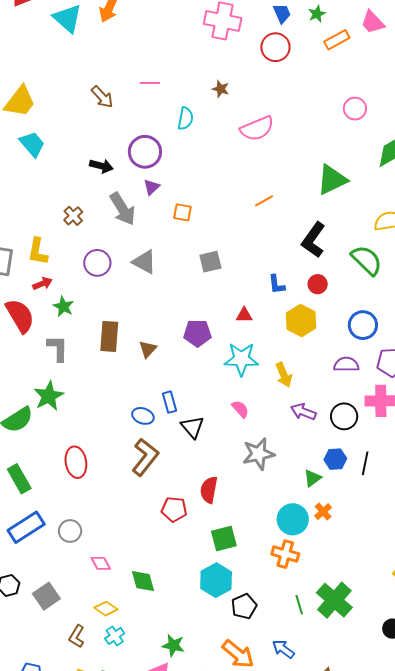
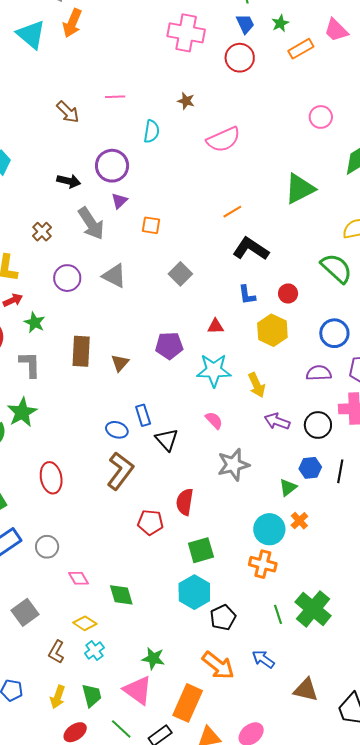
black L-shape: (313, 240) -> (251, 249), moved, turned 90
gray square: (210, 262) -> (180, 274), turned -30

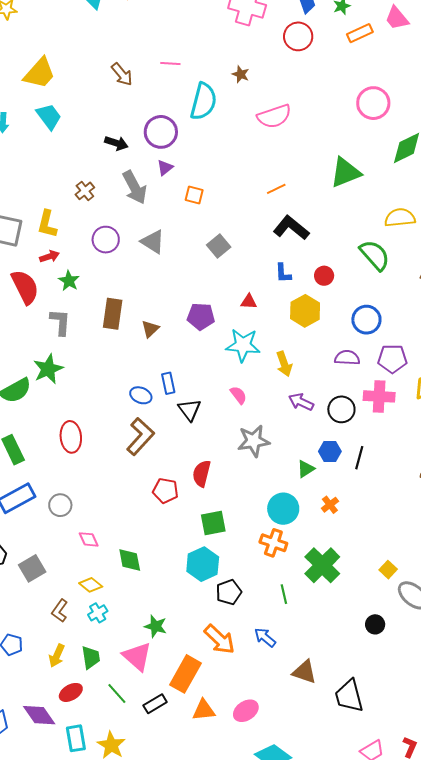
pink circle: (321, 117) -> (373, 103), size x1.4
cyan semicircle: (152, 131) -> (203, 101), size x1.6
orange cross: (299, 521) -> (330, 505), moved
green cross: (313, 609) -> (322, 565), moved

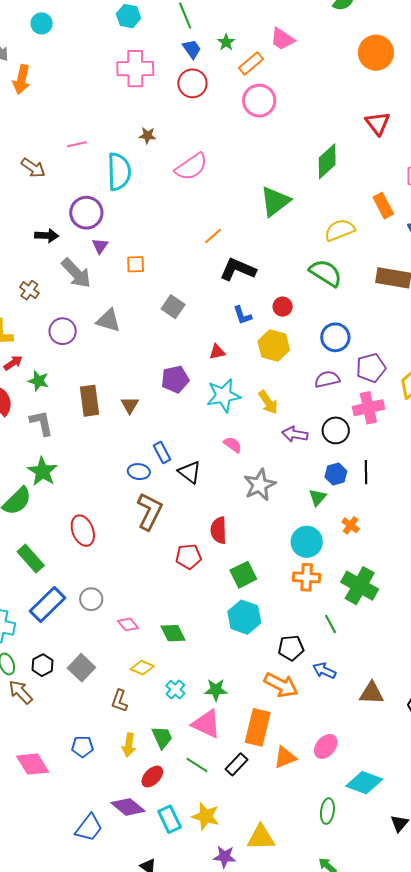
pink circle: (373, 103) -> (259, 101), moved
black pentagon: (229, 592) -> (291, 648), moved, turned 30
cyan cross: (98, 613) -> (175, 690), moved

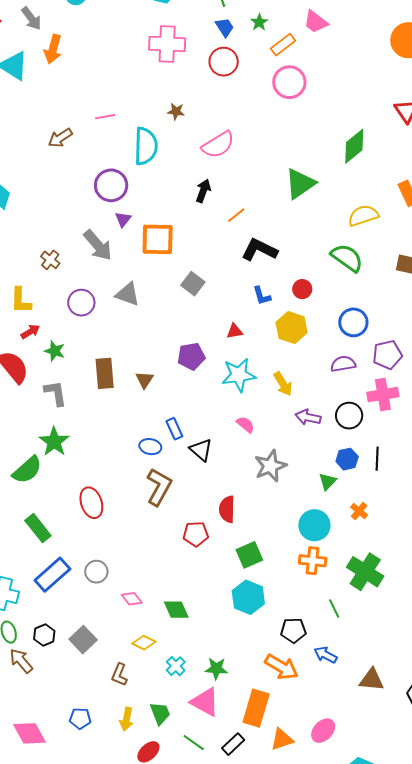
brown arrow: (33, 168) -> (60, 138), turned 110
black arrow: (47, 236) -> (203, 191), moved, turned -75
orange square: (136, 264) -> (158, 239), size x1.8

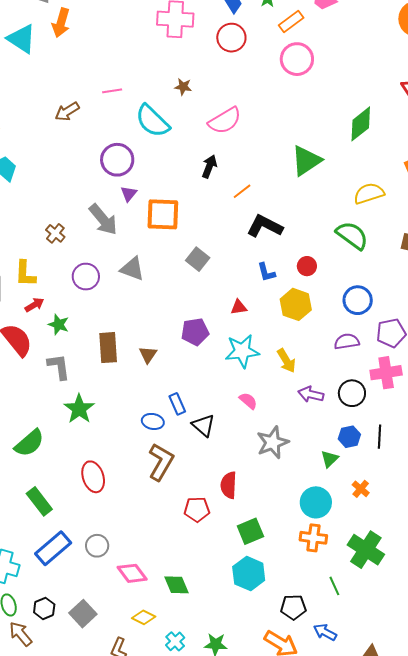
cyan semicircle: (146, 146) -> (152, 121), turned 132
green star: (54, 442) -> (79, 409), moved
pink diamond: (132, 599) -> (132, 573), size x1.4

